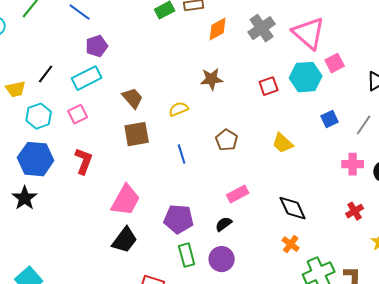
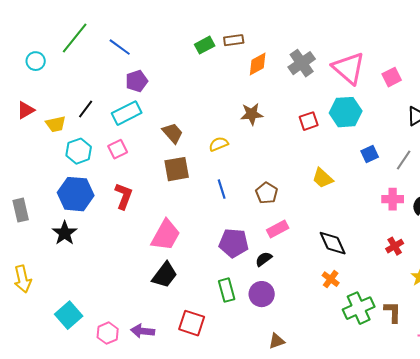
pink square: (335, 63) -> (392, 77), moved
brown pentagon: (227, 140) -> (267, 193), moved
purple pentagon: (179, 219) -> (234, 243), moved

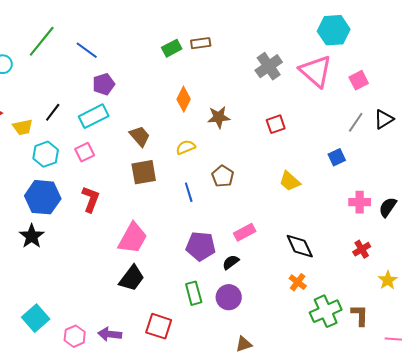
orange diamond: (258, 64) -> (184, 99), moved, turned -35
cyan hexagon: (346, 112) -> (334, 30), moved
gray line: (404, 160) -> (356, 122), moved
brown pentagon: (267, 193) -> (223, 176), moved

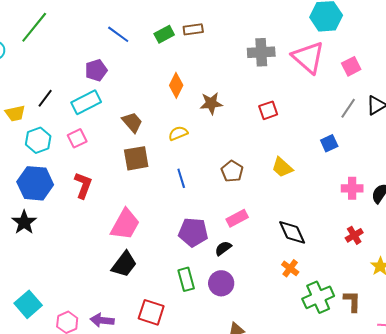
blue line: (87, 50) -> (118, 34), moved
gray cross: (269, 66) -> (261, 52), turned 32
brown pentagon: (223, 176) -> (232, 171), moved

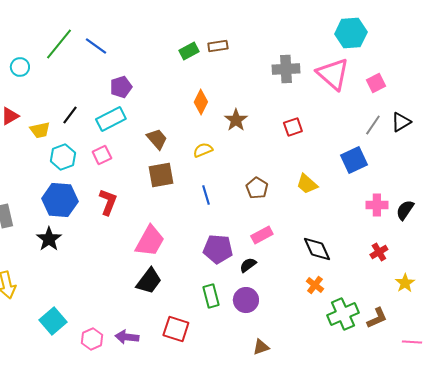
blue line: (118, 34) -> (96, 46), moved
brown star: (211, 103) -> (236, 120), turned -30
blue square: (329, 143) -> (354, 160), size x1.5
brown L-shape: (352, 301) -> (377, 318), turned 65

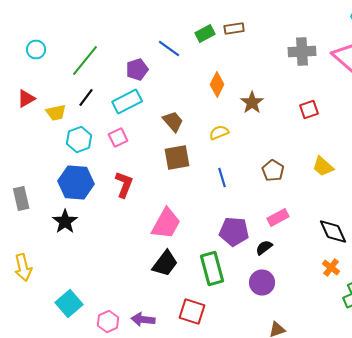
green line: (59, 44) -> (85, 60), moved
blue line: (96, 46) -> (169, 48), moved
green rectangle: (211, 296) -> (212, 268), moved, size x1.4

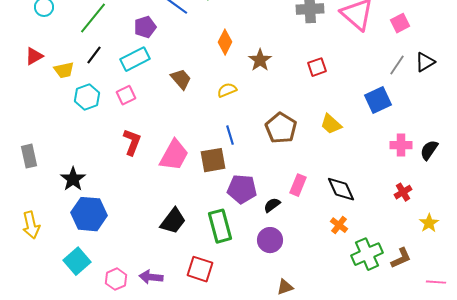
brown square: (177, 158) -> (213, 160), moved
brown pentagon: (273, 170) -> (281, 128), size x1.4
blue hexagon: (76, 182) -> (89, 214), moved
pink rectangle: (278, 218) -> (298, 185), moved, turned -40
pink trapezoid: (166, 224) -> (174, 155), moved

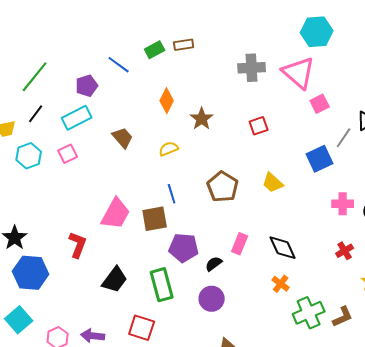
pink square: (400, 23) -> (320, 104), moved
gray line: (397, 65) -> (344, 138), moved
red L-shape: (132, 142) -> (78, 245), moved

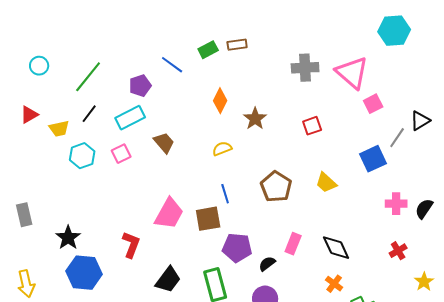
cyan hexagon: (317, 32) -> (394, 31), moved
brown trapezoid: (123, 138) -> (164, 143), moved

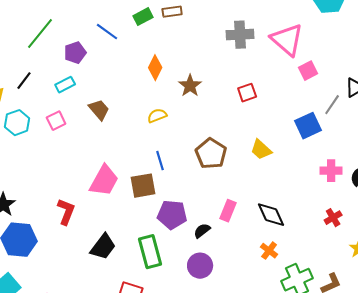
green line: (88, 77) -> (40, 34), moved
cyan rectangle: (130, 118) -> (65, 85), size x0.7

